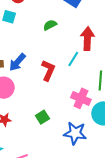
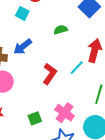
blue arrow: (17, 62) -> (23, 47), moved
pink cross: (81, 98) -> (65, 113), moved

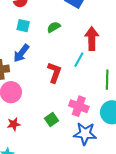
cyan square: (22, 13) -> (23, 26), moved

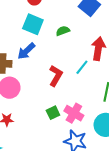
cyan square: (23, 26) -> (33, 24), size x1.5
green square: (51, 119) -> (53, 113), moved

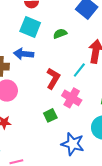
blue arrow: (26, 51) -> (24, 54), turned 48
pink cross: (74, 113) -> (72, 98), moved

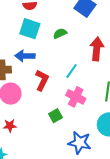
cyan line: (79, 70) -> (72, 71), moved
red L-shape: (53, 78) -> (42, 80), moved

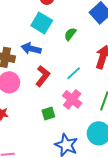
green semicircle: (60, 33) -> (70, 34), turned -40

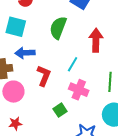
cyan square: (42, 23) -> (16, 27), moved
green semicircle: (70, 34) -> (58, 28), size x1.6

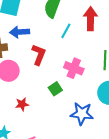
cyan line: (73, 64) -> (66, 31), moved
red star: (15, 124) -> (22, 104), moved

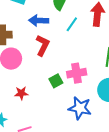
blue arrow: (20, 32) -> (39, 20), moved
pink cross: (74, 68) -> (77, 73), moved, turned -36

